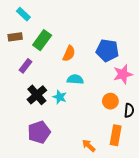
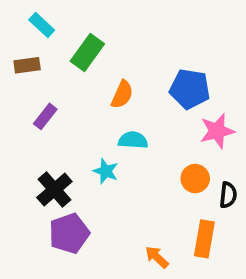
green rectangle: (42, 40) -> (87, 52), moved
black cross: (37, 95) -> (54, 190), moved

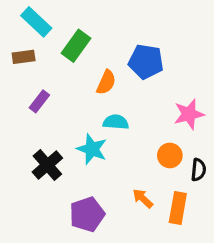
cyan rectangle: (42, 25) -> (36, 22), size x1.4
blue pentagon: (190, 89) -> (146, 62), moved
cyan star: (106, 171) -> (92, 149), size x1.4
purple pentagon: (69, 233) -> (87, 214), moved
orange arrow: (157, 257) -> (143, 198), moved

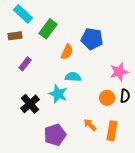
black semicircle: (198, 170) -> (125, 96), moved

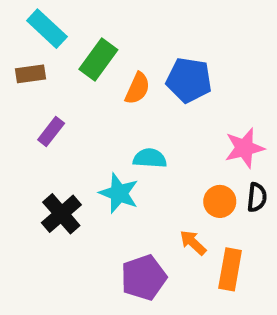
orange semicircle: (67, 52) -> (137, 88), moved
orange arrow: (90, 125) -> (193, 243), moved
purple pentagon: (55, 135) -> (144, 278), moved

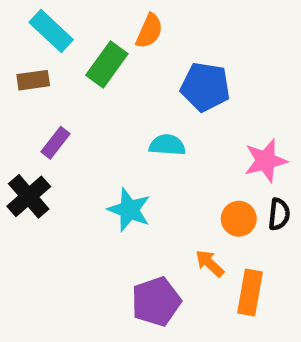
orange semicircle: (137, 88) -> (149, 31), moved
cyan semicircle: (150, 158) -> (167, 145), moved
black cross: (61, 214) -> (29, 196), moved

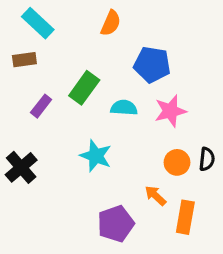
green rectangle: (107, 65) -> (84, 88), moved
pink star: (266, 161) -> (170, 111), moved
black cross: (29, 196) -> (21, 167), moved

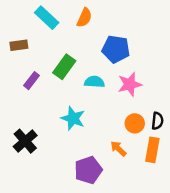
cyan rectangle: (38, 23) -> (47, 18), moved
black cross: (21, 167) -> (25, 141), moved
orange rectangle: (185, 217) -> (152, 150), moved

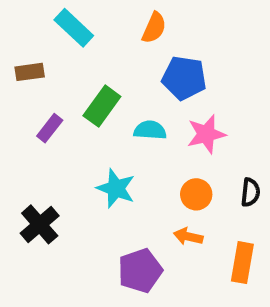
orange semicircle: (84, 18) -> (154, 28), moved
orange circle: (135, 123) -> (196, 194), moved
orange arrow: (118, 149) -> (188, 237), turned -30
orange rectangle: (152, 150) -> (242, 263), moved

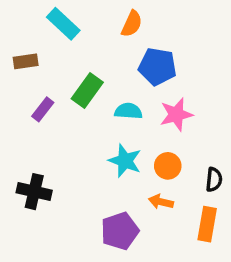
cyan star: (116, 188) -> (125, 161), moved
black semicircle: (250, 192) -> (214, 180), moved
black cross: (40, 224) -> (34, 192), turned -36

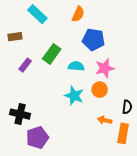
orange circle: (168, 166) -> (100, 90), moved
orange arrow: (161, 202) -> (105, 120), moved
purple pentagon: (120, 231) -> (37, 137), moved

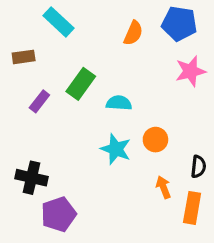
orange semicircle: (78, 14) -> (133, 33), moved
blue pentagon: (93, 40) -> (179, 24), moved
pink star: (105, 68) -> (190, 71), moved
orange arrow: (105, 120) -> (163, 187), turned 56

